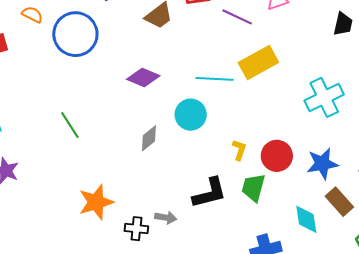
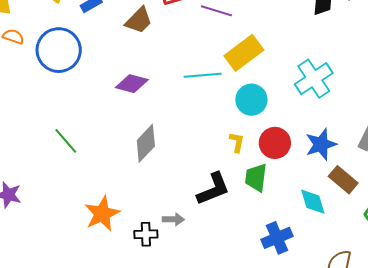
cyan circle: (191, 115) -> (251, 100), moved
gray diamond: (149, 138) -> (146, 143), size x1.4

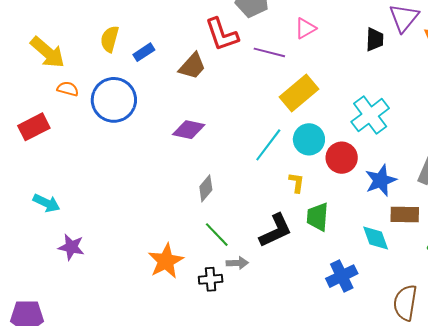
cyan line: (203, 75) -> (268, 145), moved, turned -45
green line: (66, 141) -> (217, 235), moved
gray diamond: (146, 143) -> (206, 188), size x0.7
red circle: (275, 143) -> (342, 158), moved
brown rectangle: (343, 180) -> (405, 214), turned -36

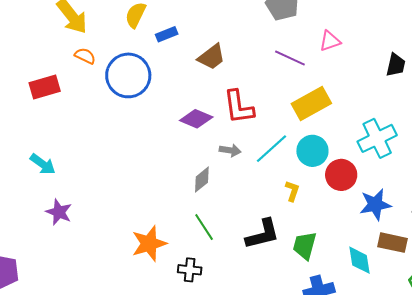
red L-shape: (222, 34) -> (239, 107), moved
green trapezoid: (318, 217) -> (305, 246), moved
gray arrow: (237, 263) -> (230, 150), moved

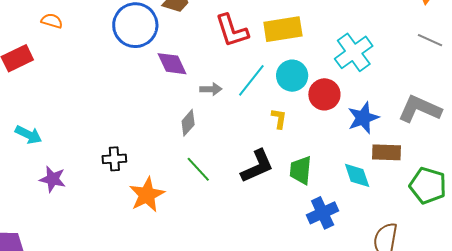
blue circle: (128, 75) -> (135, 25), moved
yellow rectangle: (311, 103) -> (283, 29), turned 30
red L-shape: (239, 107) -> (232, 31), moved
purple diamond: (196, 119) -> (172, 64), turned 52
black cross: (190, 270) -> (114, 159), moved

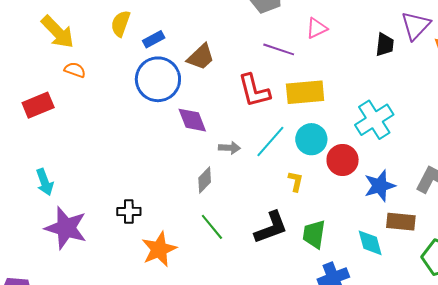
cyan arrow: (29, 135) -> (45, 182), turned 40
purple star: (53, 179) -> (66, 228), size x1.6

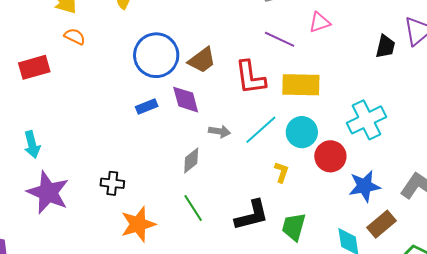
blue rectangle: (154, 39) -> (147, 106), moved
brown trapezoid: (201, 57) -> (202, 60), moved
brown rectangle: (401, 222) -> (382, 224), turned -52

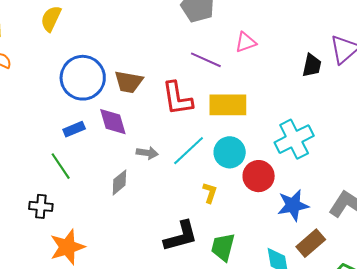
brown trapezoid: (202, 60) -> (129, 82), turned 48
green line: (193, 208) -> (61, 166), moved

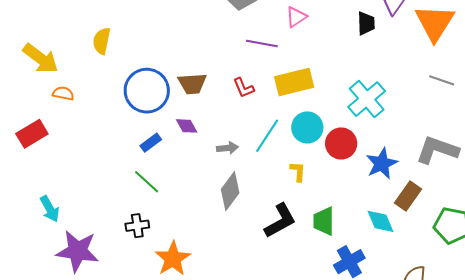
red L-shape: (177, 98) -> (243, 88), size x0.6
purple diamond: (113, 122) -> (187, 126), size x0.7
gray diamond: (119, 182) -> (230, 191), moved, size x1.4

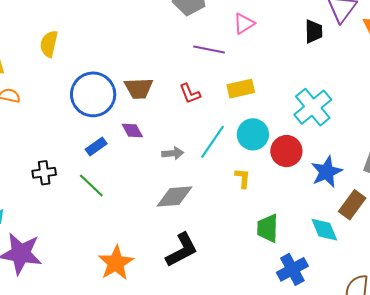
yellow rectangle: (294, 82) -> (241, 89), size x0.7
gray diamond: (230, 191) -> (174, 196), turned 48
black L-shape: (280, 221) -> (182, 250), moved
black cross: (137, 226) -> (44, 173), moved

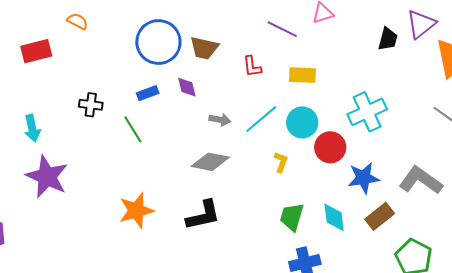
cyan diamond: (324, 230) -> (334, 217), moved

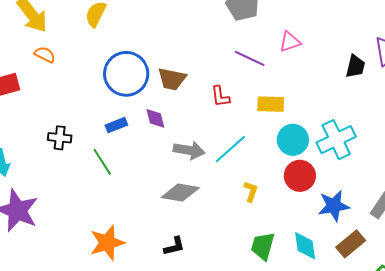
gray arrow: (220, 120) -> (189, 150), size x1.4
cyan circle: (302, 122) -> (293, 140), moved
black L-shape: (203, 215) -> (174, 246), size x0.6

